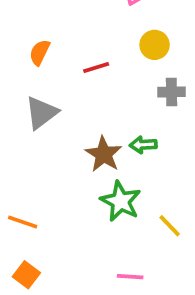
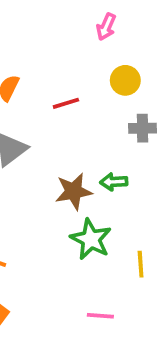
brown star: (104, 154) -> (74, 191), turned 30
yellow line: (170, 226) -> (141, 264), turned 40

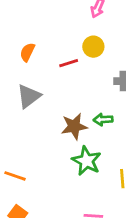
yellow circle: (125, 80) -> (93, 47), moved

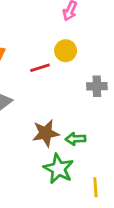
green arrow: (103, 120) -> (76, 139), moved

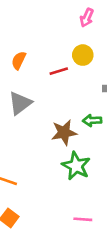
green arrow: (76, 139) -> (92, 120), moved

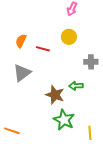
red line: (59, 71) -> (43, 49), moved, turned 32
brown star: (64, 133) -> (55, 95), turned 30

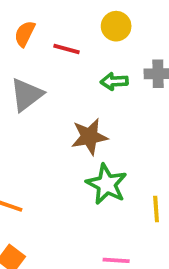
green arrow: (76, 86) -> (114, 81), moved
brown star: (55, 95) -> (89, 137), turned -30

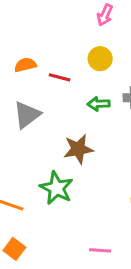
orange semicircle: (25, 34) -> (25, 65), turned 50
green star: (107, 184) -> (56, 188), moved

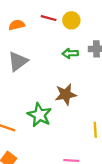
red line: (60, 77) -> (49, 18), moved
brown star: (78, 149) -> (66, 94), moved

